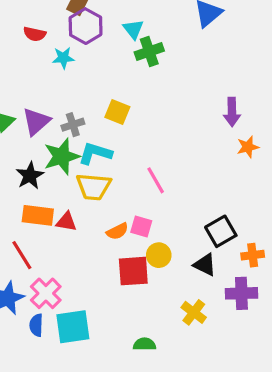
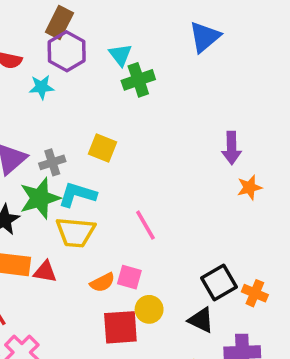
orange cross: (253, 255) -> (255, 293), moved, turned 30

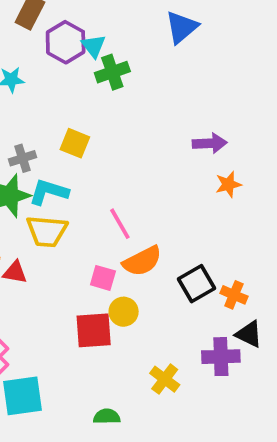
purple hexagon: (67, 51) -> (66, 42), moved
purple arrow: (232, 148) -> (210, 143), turned -92
orange semicircle: (102, 282) -> (142, 261), moved, size x1.5
black triangle: (201, 320) -> (249, 334), moved

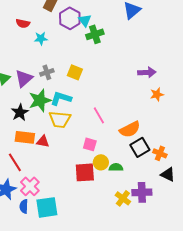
gray cross: (22, 158) -> (47, 72), moved
orange semicircle: (142, 261) -> (130, 129), moved
purple cross: (221, 357) -> (142, 192), moved
green semicircle: (107, 416) -> (116, 167), moved

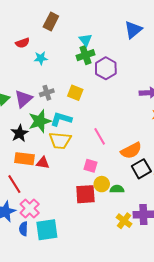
purple hexagon: (70, 18) -> (106, 68), moved
red semicircle: (23, 23) -> (22, 43), turned -32
green cross: (95, 34) -> (85, 55), moved

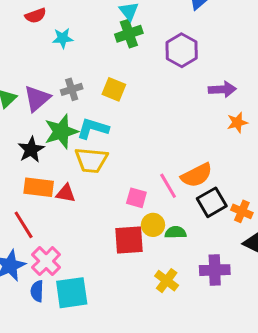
purple hexagon: (106, 68) -> (182, 50), moved
pink line: (100, 136) -> (168, 186), moved
yellow cross: (124, 221) -> (167, 281), moved

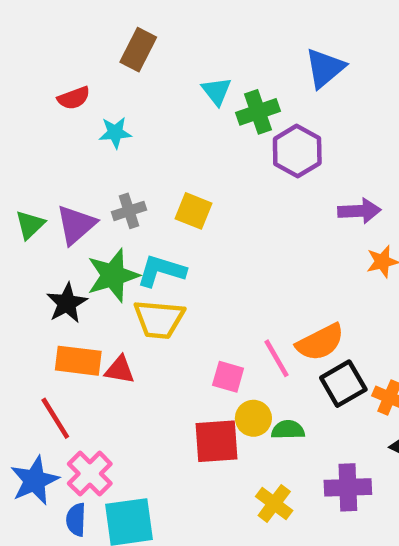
green cross: (129, 34) -> (258, 112), moved

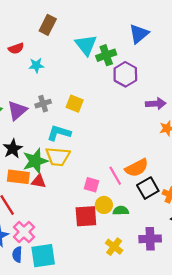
cyan triangle: (217, 91) -> (86, 45), size x1.5
green star: (113, 275) -> (35, 161), moved

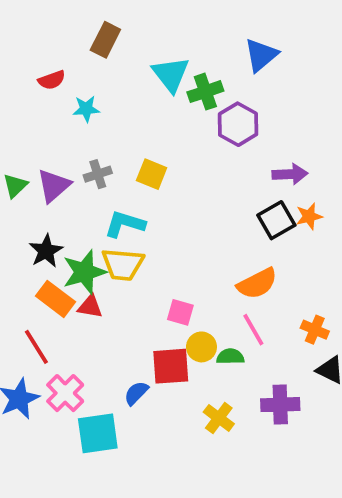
pink line: (115, 176) -> (253, 330), moved
orange rectangle: (18, 177) -> (56, 299), turned 30
black square: (148, 188) -> (276, 220), moved
blue semicircle: (17, 255) -> (136, 393), moved, turned 42

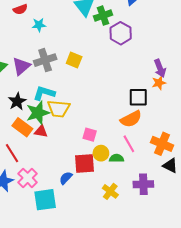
gray cross: (98, 174) -> (45, 60), size x1.5
purple arrow: (290, 174) -> (160, 68), moved, turned 72
black square: (276, 220) -> (138, 97), moved, turned 30
cyan L-shape: (125, 224) -> (44, 93), moved
orange cross: (315, 330) -> (162, 144), size x1.5

